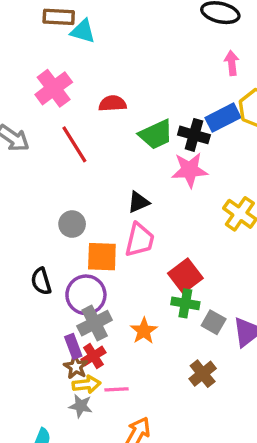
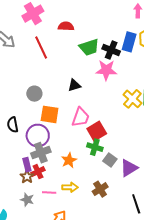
blue rectangle: (223, 118) -> (129, 42), turned -54
pink trapezoid: (140, 240) -> (81, 117), moved
yellow arrow: (87, 384) -> (70, 187), moved

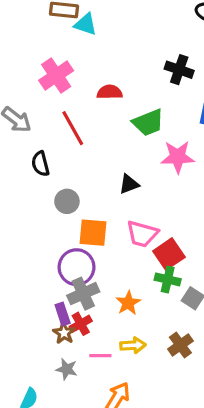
black cross: (111, 50) -> (179, 70), moved
pink trapezoid: (81, 117) -> (142, 234), turned 90
black semicircle: (13, 125) -> (40, 164), moved

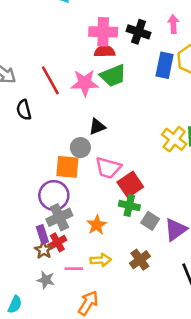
pink cross: (56, 76) -> (103, 32), moved, turned 36
red semicircle: (110, 92) -> (105, 51), moved
pink star: (178, 157) -> (85, 83), moved
gray circle: (67, 201) -> (80, 148), moved

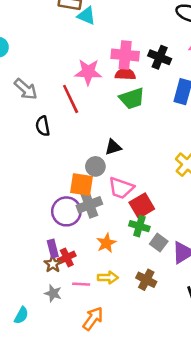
pink star: (85, 83) -> (88, 72), moved
gray cross: (59, 217) -> (89, 205), moved
brown cross: (140, 260) -> (146, 280), turned -30

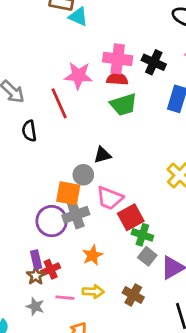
green cross: (139, 226) -> (142, 235), moved

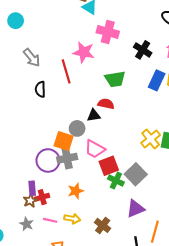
pink cross: (118, 59) -> (108, 32), moved
red semicircle: (117, 79) -> (106, 104), moved
gray square: (147, 256) -> (136, 174), moved, size x1.5

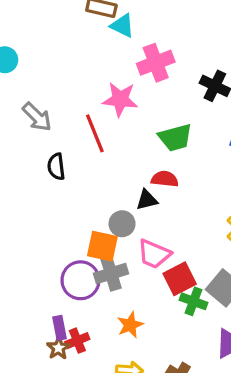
pink cross: (108, 32) -> (156, 63), turned -30

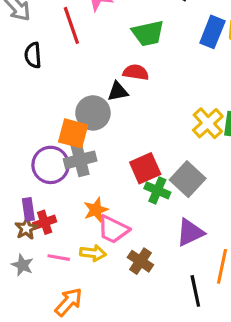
gray circle: (122, 224) -> (93, 113), size x1.4
pink trapezoid: (154, 254) -> (113, 229), moved

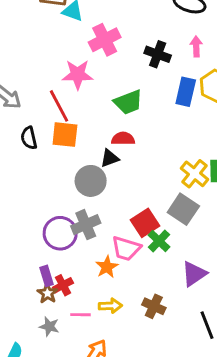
orange square: (73, 133) -> (65, 135), moved
gray square: (188, 179) -> (183, 209), moved
green cross: (157, 190) -> (159, 241), turned 30
pink trapezoid: (113, 229) -> (126, 248), moved

